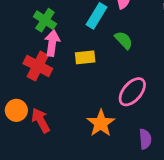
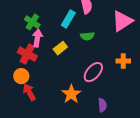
green semicircle: (124, 40) -> (87, 36), turned 128
yellow rectangle: (85, 57) -> (60, 48), turned -32
orange circle: (16, 110) -> (21, 76), moved

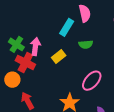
green cross: (32, 22) -> (16, 44), moved
orange circle: (21, 76) -> (12, 80), moved

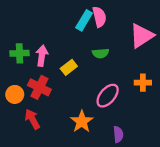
cyan rectangle: (67, 27) -> (84, 20), moved
green cross: (16, 44) -> (19, 53), turned -35
red cross: (25, 63) -> (39, 87), moved

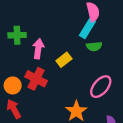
cyan rectangle: (84, 20) -> (87, 29), moved
green cross: (19, 53) -> (17, 35), moved
red arrow: (32, 119) -> (14, 109), moved

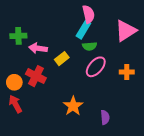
pink arrow: (38, 49) -> (38, 48), turned -90
pink ellipse: (101, 87) -> (96, 67), moved

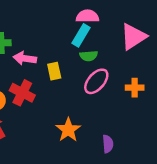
pink semicircle: (89, 14) -> (87, 16), turned -78
yellow rectangle: (62, 59) -> (54, 71), turned -64

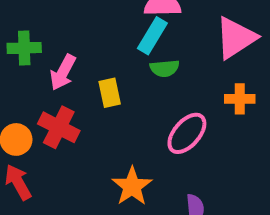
pink arrow: (25, 58) -> (63, 72), turned -70
pink ellipse: (96, 81) -> (187, 133), moved
orange cross: (135, 88) -> (240, 99), moved

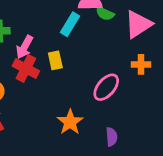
cyan rectangle: (152, 36) -> (70, 24), moved
green semicircle: (165, 68) -> (105, 14), moved, turned 30
red cross: (59, 127) -> (26, 68), moved

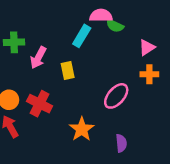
pink triangle: (138, 24) -> (147, 47), moved, size x0.6
red cross: (26, 68) -> (40, 104), moved

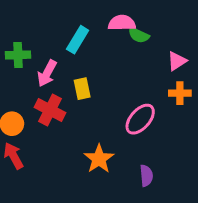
cyan rectangle: (82, 36) -> (78, 40), moved
red cross: (40, 104) -> (50, 110), moved

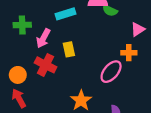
cyan rectangle: (78, 40) -> (66, 14), turned 42
orange cross: (180, 93) -> (129, 53), moved

